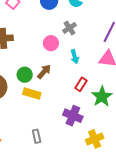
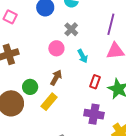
green circle: (25, 75) -> (30, 87), moved
yellow rectangle: (32, 94) -> (49, 102), turned -54

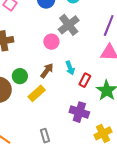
gray cross: (71, 29) -> (69, 25), size x1.5
cyan arrow: (83, 56) -> (70, 68), moved

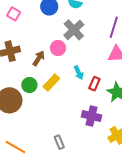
brown arrow: (47, 71) -> (39, 58), moved
yellow rectangle: (37, 93) -> (51, 83), moved

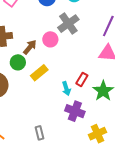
cyan arrow: (79, 73) -> (66, 89), moved
green circle: (29, 85) -> (18, 62), moved

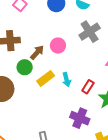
gray cross: (68, 24) -> (90, 32), moved
cyan arrow: (66, 89) -> (67, 80), moved

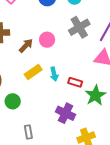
green circle: (25, 67) -> (13, 101), moved
red rectangle: (88, 87) -> (75, 82), turned 72

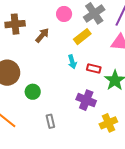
pink circle: (47, 40) -> (64, 14), moved
yellow rectangle: (33, 72) -> (82, 37), moved

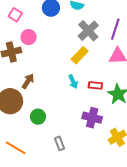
pink circle: (64, 14) -> (29, 37), moved
brown arrow: (42, 35) -> (28, 81), moved

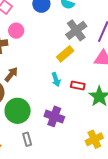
green circle: (38, 117) -> (18, 111), size x1.6
purple cross: (92, 118) -> (54, 116), moved
gray rectangle: (60, 143) -> (27, 139), moved

